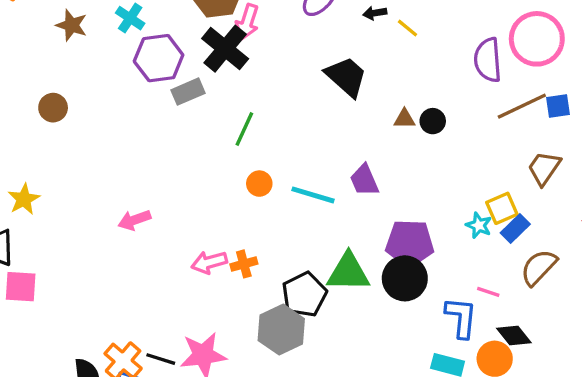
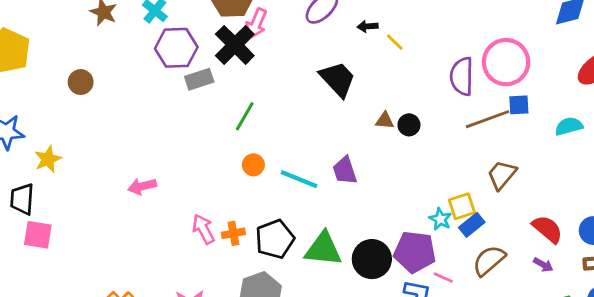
blue square: (558, 106) -> (519, 105), moved
purple pentagon: (410, 243) -> (415, 252), moved
pink arrow: (209, 262) -> (203, 229), turned 72
black pentagon: (304, 294) -> (275, 239), moved

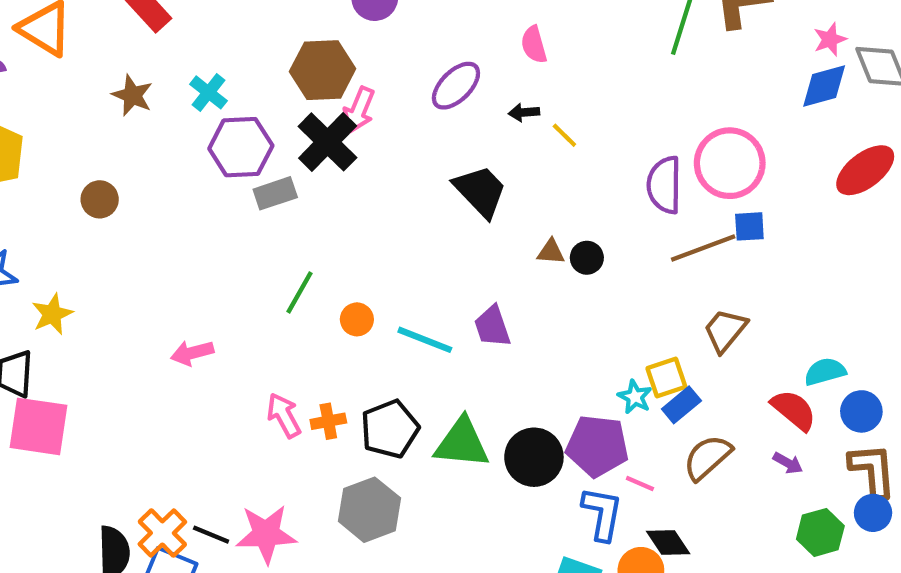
green line: (245, 116) -> (299, 292), moved
cyan semicircle: (569, 126) -> (825, 372), moved
pink square: (38, 235) -> (39, 426), size x1.4

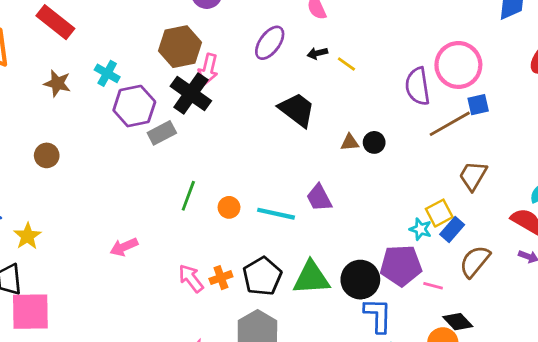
blue L-shape: (602, 514) -> (378, 315), moved

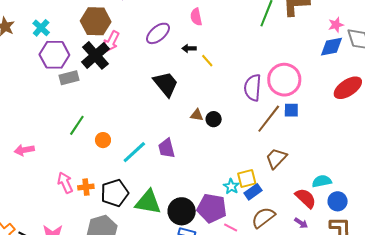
brown line: (450, 124) -> (269, 119), turned -36
cyan line: (276, 214) -> (134, 152), turned -68

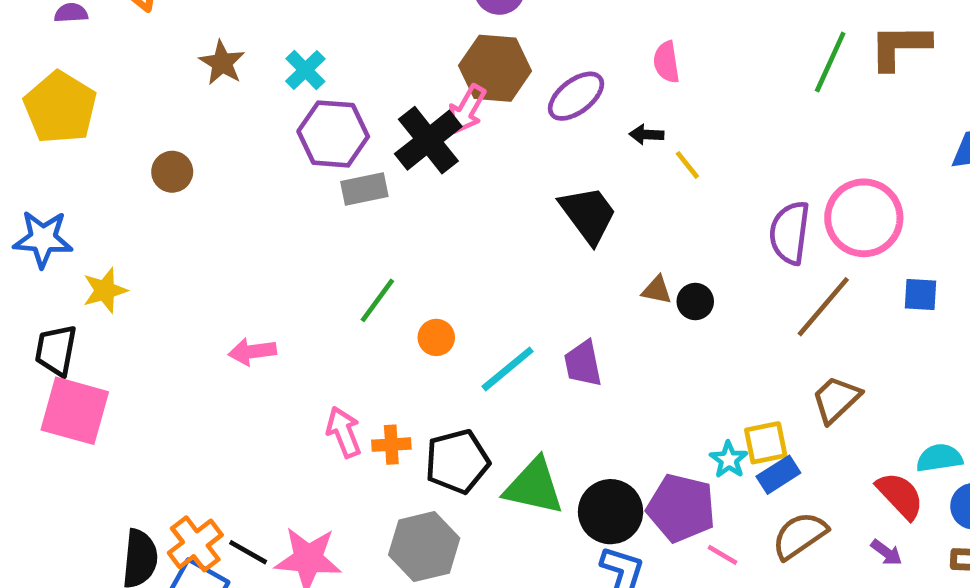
brown hexagon: (96, 21) -> (495, 68), moved
blue square: (291, 110) -> (921, 294), moved

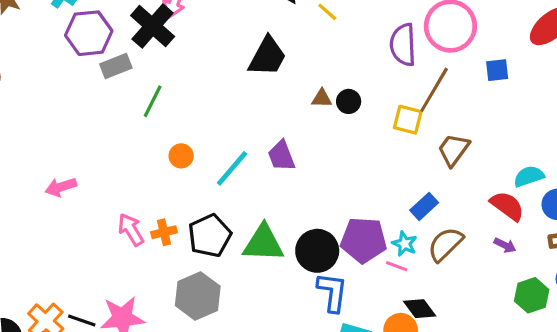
black trapezoid: (588, 214) -> (267, 56), turned 75
green line: (377, 300) -> (153, 101), moved
yellow square: (766, 443) -> (408, 120), moved, turned 36
cyan star: (729, 460) -> (405, 244), moved

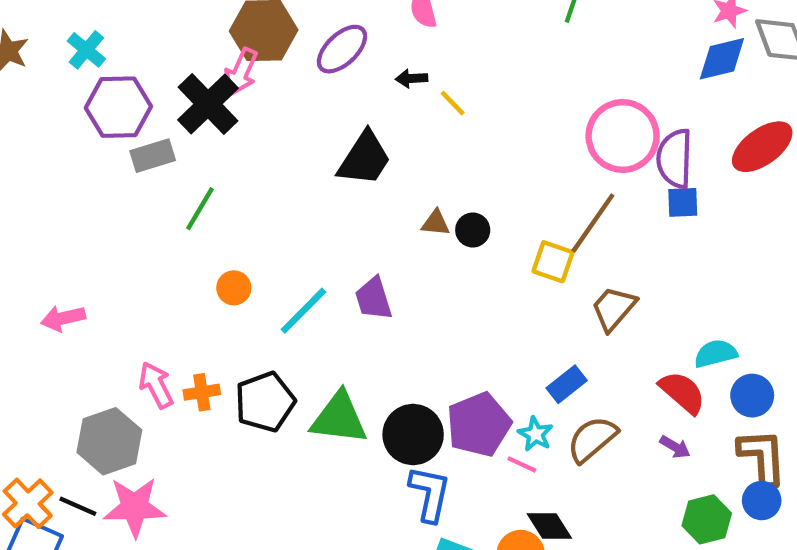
purple semicircle: (403, 45) -> (675, 159), moved
purple pentagon: (364, 240) -> (479, 425), turned -30
gray hexagon: (198, 296) -> (109, 441), moved

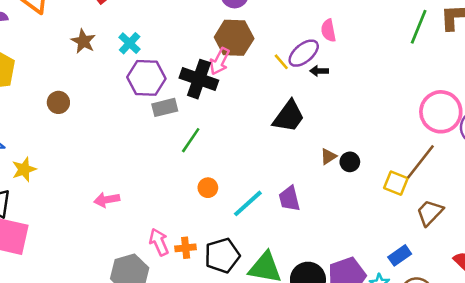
purple ellipse: (342, 49) -> (304, 53), moved
yellow line: (453, 103) -> (281, 62), moved
black cross: (208, 104) -> (199, 79), turned -30
brown triangle: (436, 223) -> (328, 156), turned -42

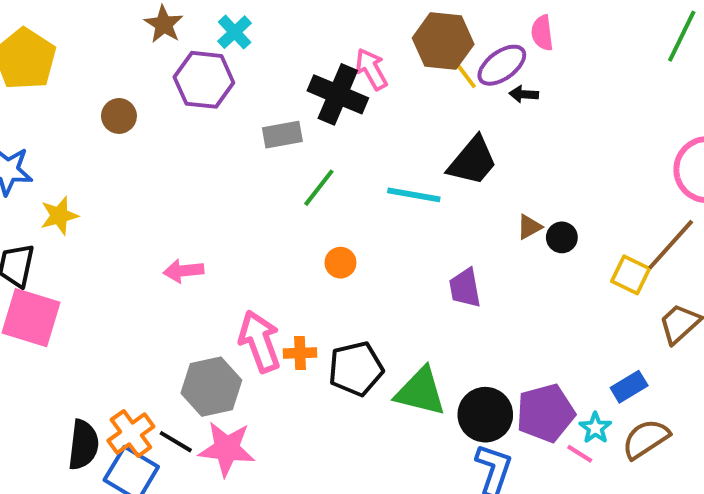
brown hexagon: (234, 38) -> (443, 41), moved
pink arrow: (219, 61) -> (371, 69), turned 120
purple hexagon: (146, 78) -> (204, 80), moved
cyan line: (248, 203) -> (414, 195), moved, turned 48
pink arrow: (159, 242) -> (260, 341), size x1.4

